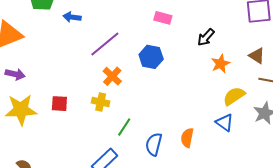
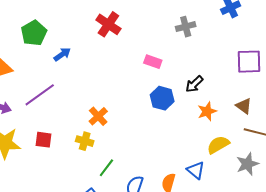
blue arrow: (72, 17) -> (62, 54), turned 132
purple line: (105, 44) -> (40, 95), moved
blue hexagon: (151, 57) -> (162, 98), moved
blue triangle: (224, 123) -> (196, 170), moved

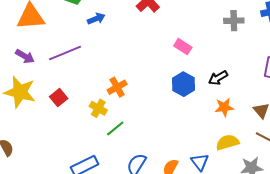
gray cross: (186, 27) -> (234, 21), moved
red square: (44, 140) -> (59, 98), turned 30
green line: (106, 168) -> (115, 128), moved

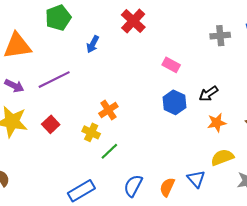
blue arrow: (96, 19) -> (93, 44), moved, turned 144

